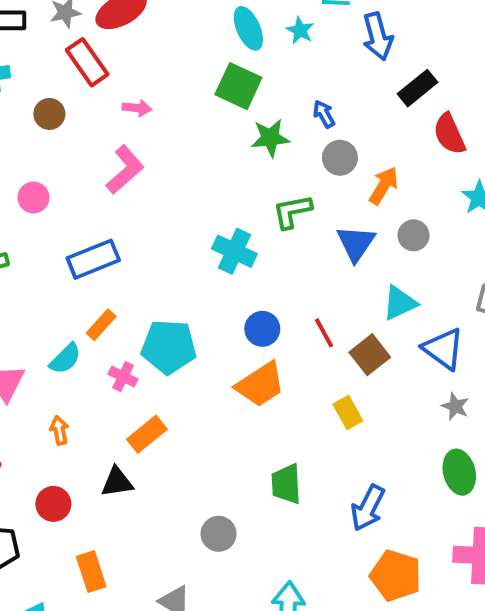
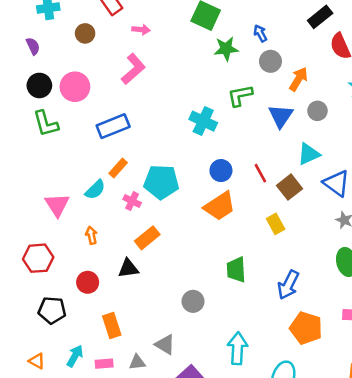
pink circle: (33, 198) -> (75, 87), size x1.5

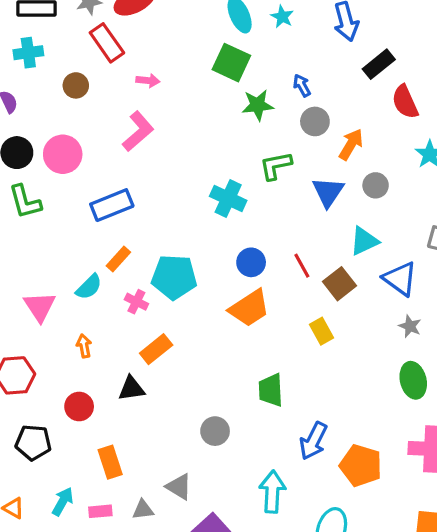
blue arrow: (288, 285) -> (313, 441), moved

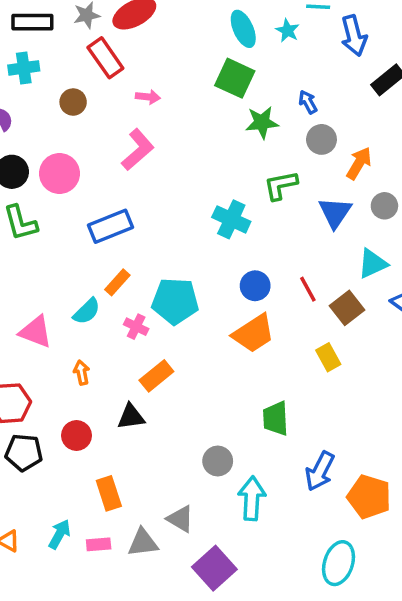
pink triangle: (40, 307) -> (36, 332), turned -36
black pentagon: (33, 443) -> (24, 453), moved
cyan arrow: (272, 492) -> (252, 498), moved
gray triangle: (143, 510) -> (143, 543), size x1.4

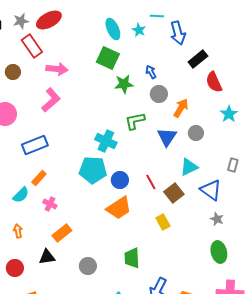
pink arrow: (148, 97) -> (57, 69), size x1.5
cyan pentagon: (175, 301) -> (93, 170), moved
gray circle: (218, 461) -> (88, 266), moved

